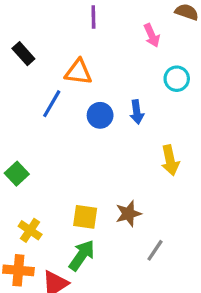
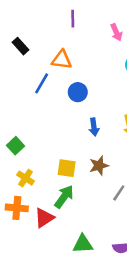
blue arrow: (137, 112) -> (94, 127), moved
green square: (17, 174) -> (16, 146), moved

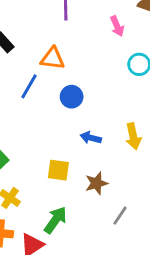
blue arrow: (94, 127) -> (91, 138), turned 112
yellow square: (67, 168) -> (58, 170), moved

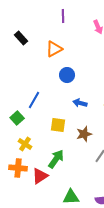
orange triangle: (52, 59) -> (54, 49), turned -36
blue line: (29, 86) -> (34, 100), moved

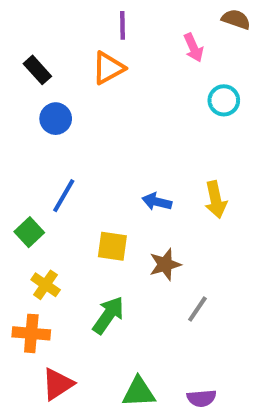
orange triangle: (54, 49) -> (108, 68), moved
blue circle: (67, 75) -> (56, 119), moved
red triangle: (40, 176) -> (58, 384), moved

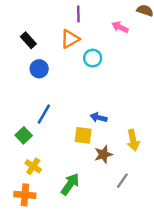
pink arrow: (193, 48) -> (120, 27), turned 140
cyan circle: (224, 100) -> (93, 58), moved
yellow arrow: (216, 200) -> (133, 140), moved
yellow square: (112, 246) -> (83, 135), moved

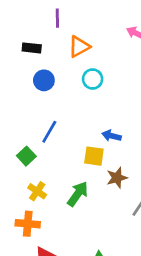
purple line: (78, 14) -> (57, 18), moved
black rectangle: (28, 40) -> (32, 48), turned -42
cyan circle: (93, 58) -> (93, 79), moved
green arrow: (70, 184) -> (78, 194), moved

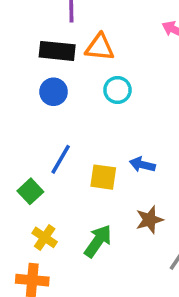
orange triangle: (79, 47) -> (100, 47), turned 35
black rectangle: (32, 48) -> (57, 51), moved, size x1.4
yellow square: (94, 156) -> (103, 177), moved

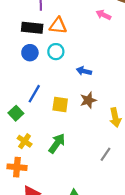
cyan circle: (117, 90) -> (56, 52), moved
blue arrow: (142, 165) -> (84, 71), moved
brown star: (149, 220) -> (88, 100), moved

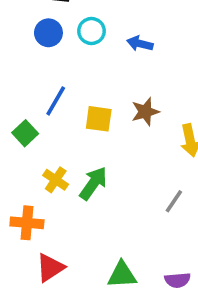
blue arrow: (84, 71) -> (140, 44), moved
yellow cross: (25, 141) -> (56, 180), moved

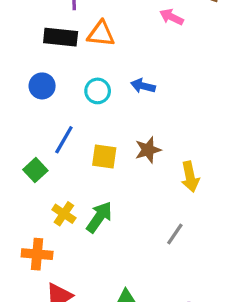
cyan circle: (91, 31) -> (98, 91), moved
blue circle: (48, 33) -> (42, 86), moved

